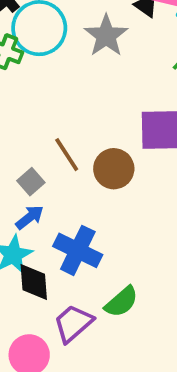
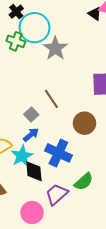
gray star: (106, 36) -> (55, 48), moved
brown circle: (114, 169) -> (84, 123), moved

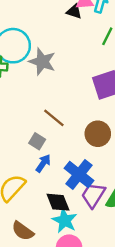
blue cross: (58, 153) -> (79, 174), turned 30
cyan star: (22, 156) -> (65, 220), moved
purple trapezoid: (57, 194) -> (93, 195), moved

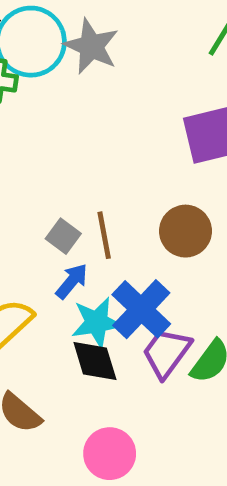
gray star: (42, 62) -> (91, 46), moved
brown line: (54, 118) -> (104, 235), moved, turned 35
cyan star: (65, 220) -> (97, 322), moved, turned 30

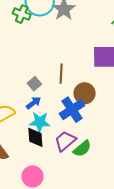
brown line: (104, 235) -> (61, 74), moved
blue cross: (141, 309) -> (72, 110), moved

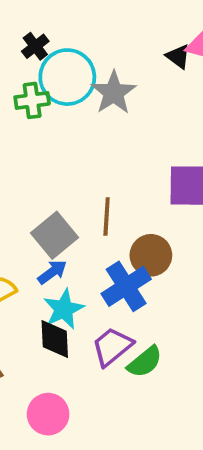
green cross: (22, 14) -> (32, 100), turned -30
gray square: (34, 84) -> (55, 235), size x1.6
cyan star: (40, 122) -> (64, 309), turned -30

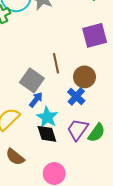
blue cross: (126, 286) -> (76, 96), size x0.7

